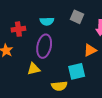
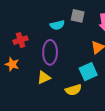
cyan semicircle: (47, 21) -> (57, 25), moved

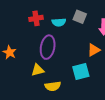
red cross: (20, 40) -> (36, 18), moved
yellow semicircle: (73, 90) -> (53, 86), moved

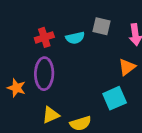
purple ellipse: (48, 47) -> (44, 74), moved
yellow triangle: (38, 70) -> (51, 115), moved

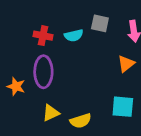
red cross: (44, 37) -> (43, 36), turned 30
cyan square: (115, 98) -> (123, 107), moved, turned 30

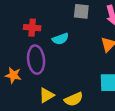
cyan semicircle: (74, 35) -> (60, 39), moved

